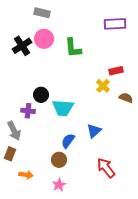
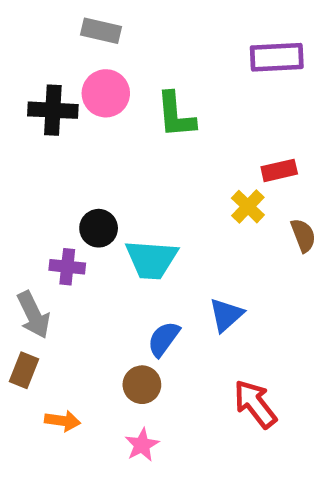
black cross: (22, 46) -> (53, 110), turned 36
brown semicircle: (126, 98) -> (303, 235), turned 48

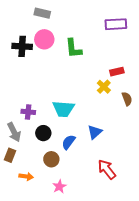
black circle: (99, 228) -> (43, 133), moved
brown circle: (142, 385) -> (51, 159), moved

